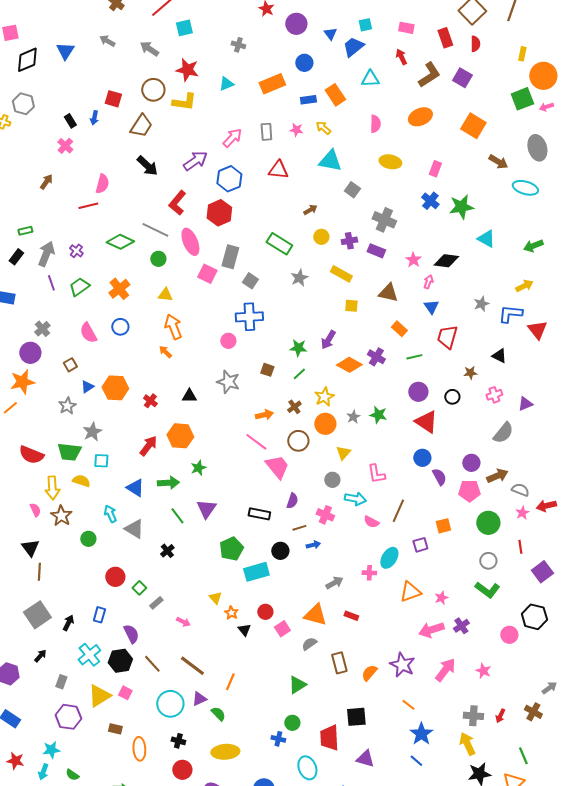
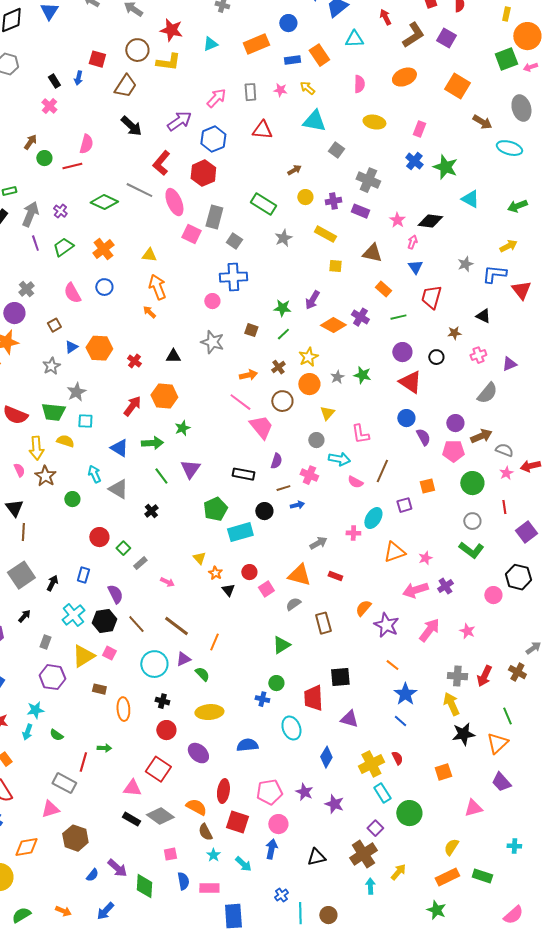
green star: (461, 207) -> (445, 167), turned 30
green circle: (158, 259) -> (44, 158), moved
orange semicircle: (369, 673) -> (363, 608), moved
red arrow: (500, 716) -> (484, 676), size x1.5

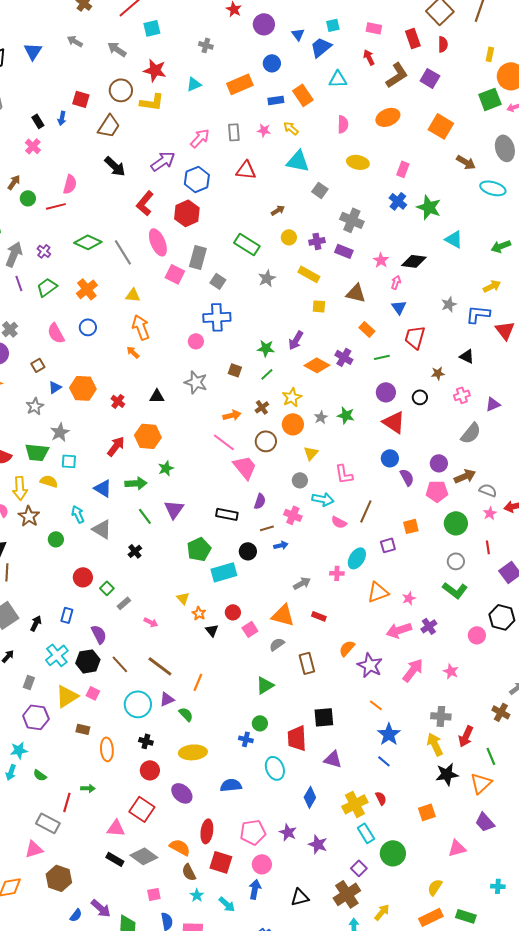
gray line: (139, 190) -> (123, 252), moved, turned 32
red arrow: (484, 676) -> (466, 736), moved

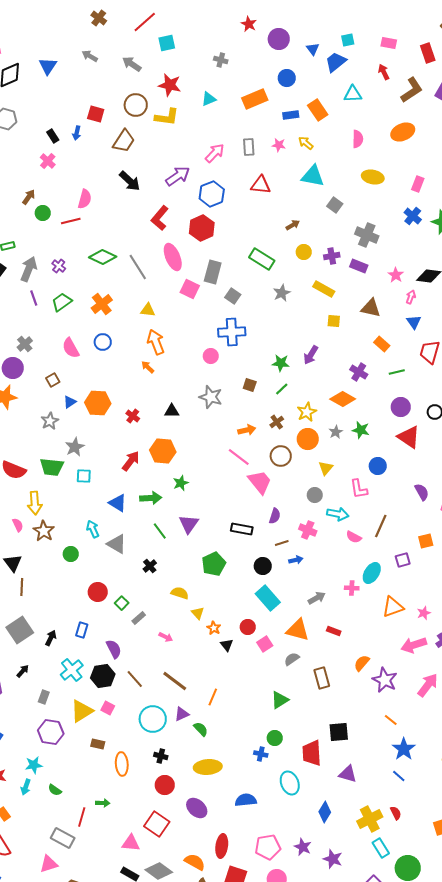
orange diamond: (317, 365) -> (343, 399), moved
blue circle: (390, 458) -> (378, 466), moved
yellow semicircle: (49, 481) -> (180, 593), moved
cyan rectangle: (224, 572) -> (268, 598), moved, turned 65

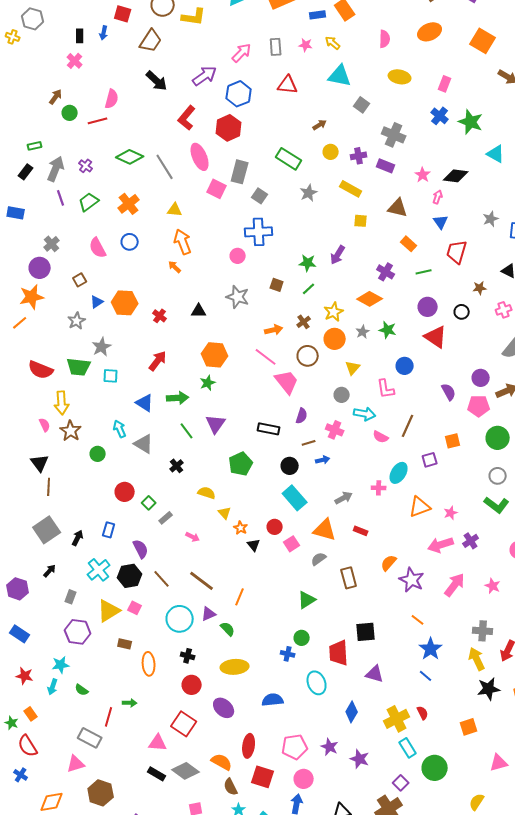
black rectangle: (53, 136) -> (80, 36), turned 32
orange hexagon: (163, 451) -> (215, 355), moved

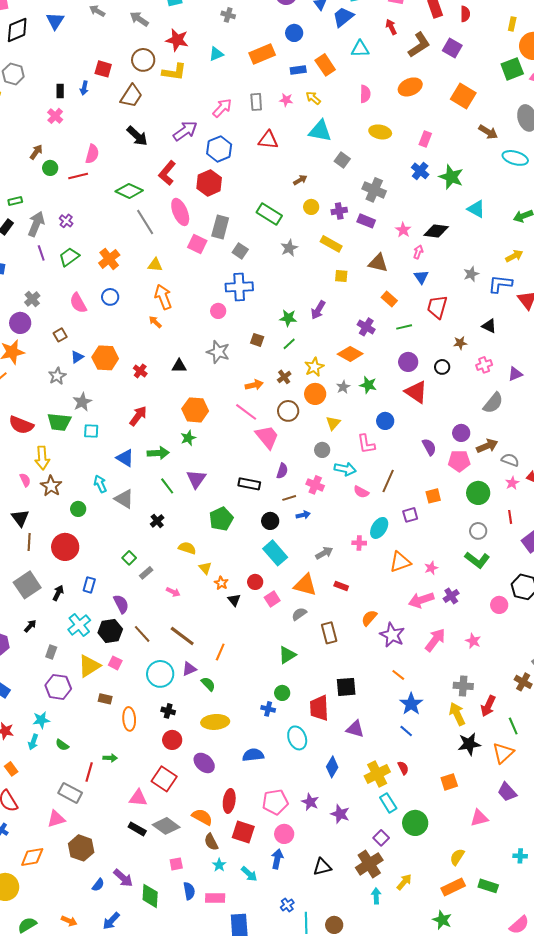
green diamond: (130, 157) -> (129, 191), moved
red circle: (125, 492) -> (65, 547), moved, size x1.4

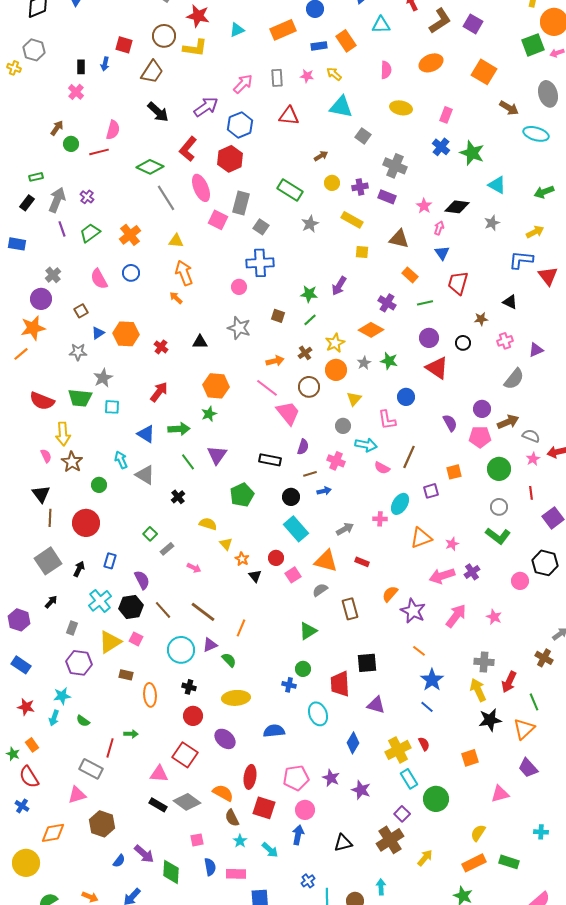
gray star: (471, 274) -> (492, 223), moved
gray star: (57, 376) -> (78, 352), turned 30
cyan arrow: (376, 896) -> (381, 887), moved

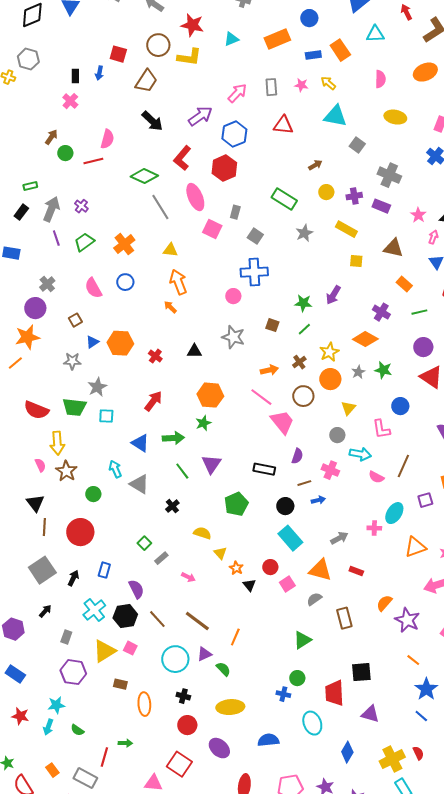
gray rectangle: (241, 203) -> (235, 212), size x0.6
orange rectangle: (32, 745) -> (52, 770), moved

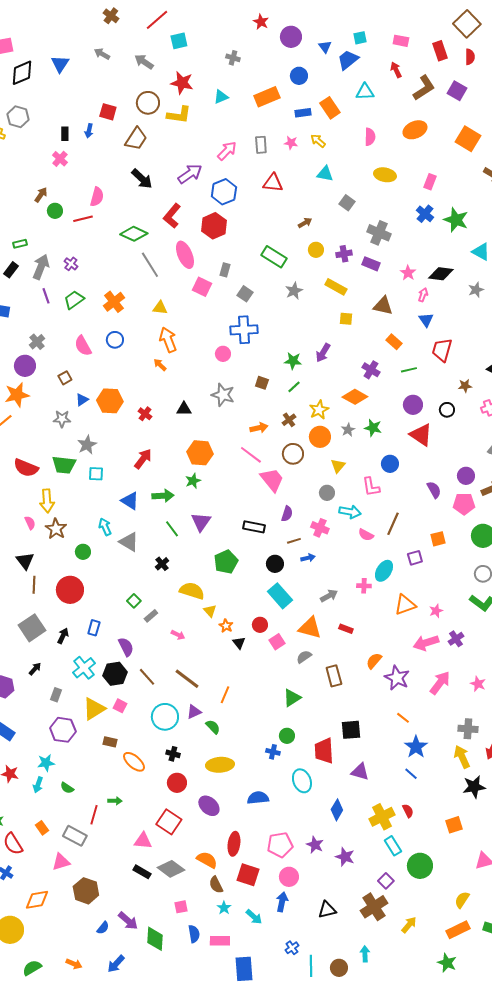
cyan triangle: (335, 116) -> (325, 174), size x0.7
yellow semicircle: (202, 533) -> (192, 591), size x1.4
orange ellipse: (144, 704) -> (134, 762), turned -45

